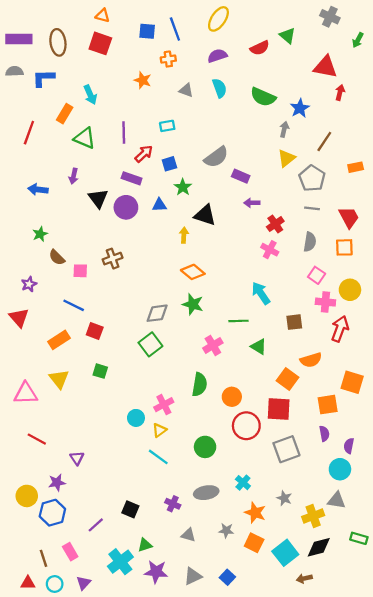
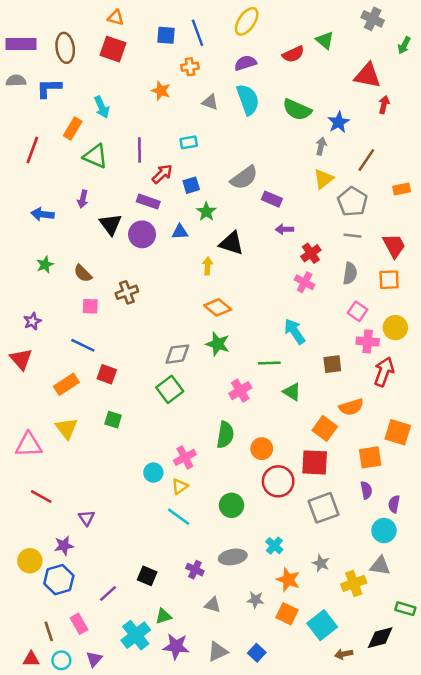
cyan semicircle: (220, 88) -> (248, 100), size x1.4
brown semicircle: (57, 257) -> (83, 273), moved
black diamond: (319, 547) -> (380, 638), moved

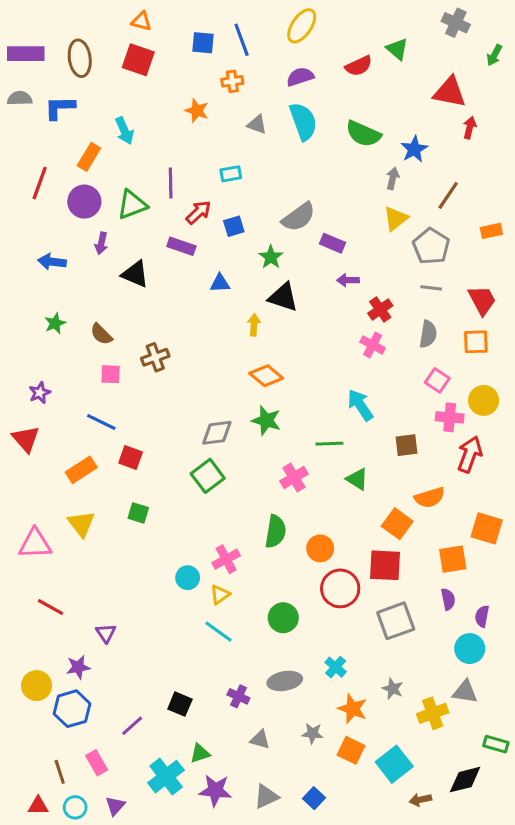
green triangle: (95, 156) -> (132, 205), moved, turned -44
green star: (206, 212) -> (271, 257), moved
black triangle: (111, 224) -> (135, 274), turned -30
purple circle: (142, 234) -> (84, 202), moved

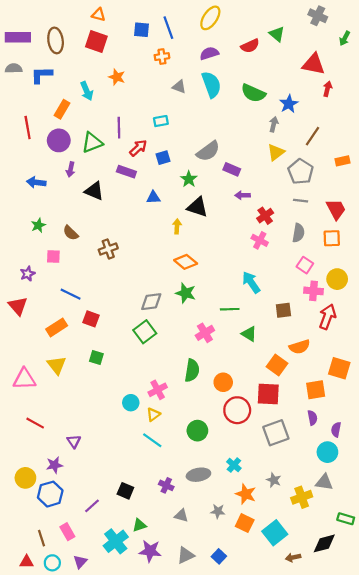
orange star: (197, 111) -> (117, 77), moved
red line: (40, 183) -> (28, 128), turned -30
pink square: (111, 374) -> (53, 257), moved

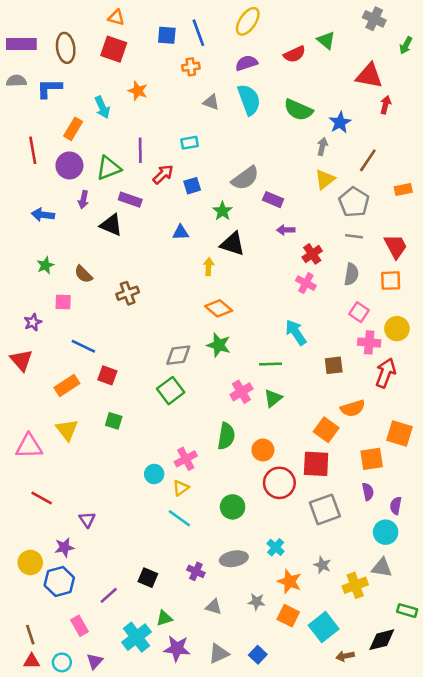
purple rectangle: (126, 172) -> (130, 200), moved
green triangle: (249, 334) -> (273, 398), moved, turned 49
brown line: (42, 538) -> (30, 635), moved

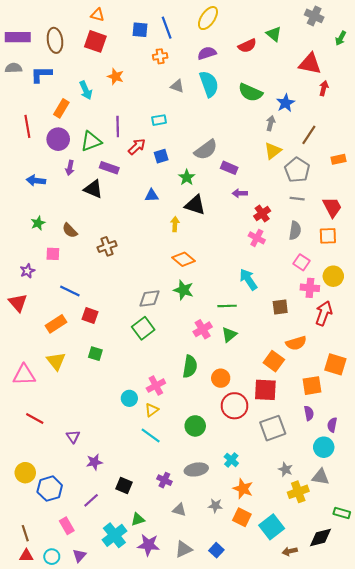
purple star: (64, 547) -> (94, 462), moved
gray star: (322, 565) -> (285, 469), moved

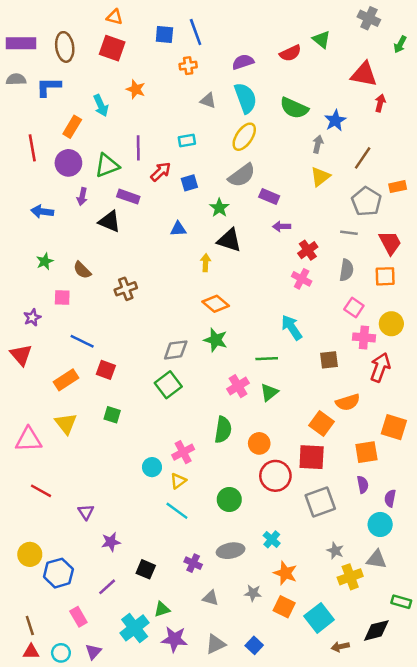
yellow ellipse: (208, 18) -> (244, 137), moved
gray pentagon: (297, 170) -> (366, 202), moved

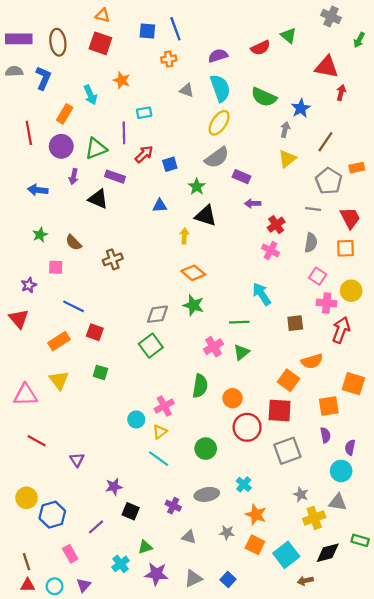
blue L-shape: (48, 87) -> (43, 78), turned 115
cyan rectangle: (187, 140) -> (144, 113), moved
purple star: (111, 542) -> (114, 487), moved
cyan cross: (135, 628) -> (121, 564), size x0.7
black diamond: (376, 630) -> (328, 553), moved

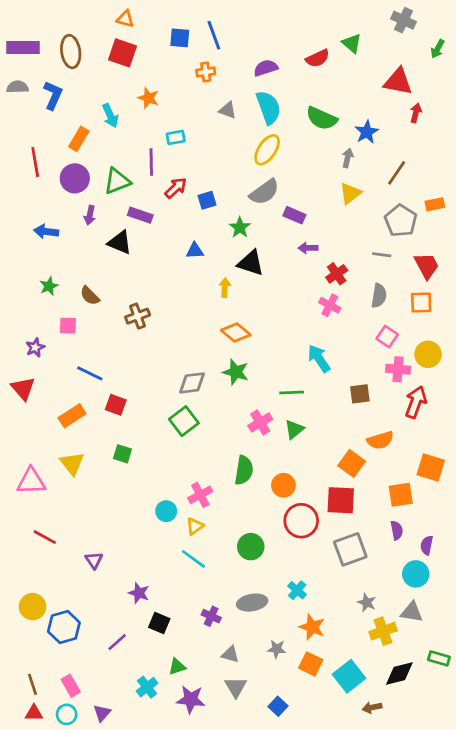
purple star: (114, 487) -> (139, 593), turned 30
pink rectangle: (70, 554) -> (71, 686), moved
gray triangle: (193, 578) -> (236, 687), moved, turned -36

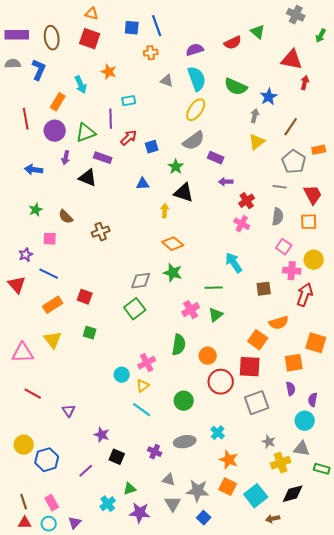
blue line: (90, 373) -> (49, 274), moved
gray star: (277, 649) -> (198, 491), moved, size x1.6
green rectangle: (439, 658) -> (322, 469), moved

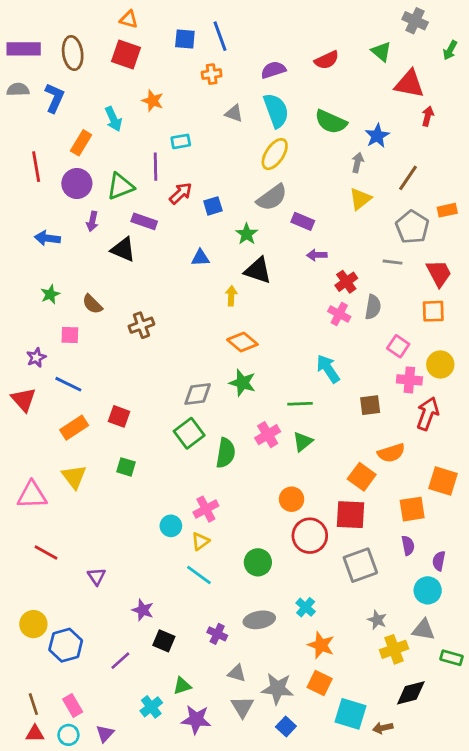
green triangle: (258, 32) -> (381, 52), moved
gray semicircle: (278, 217) -> (373, 307), moved
green semicircle: (179, 345) -> (226, 453), moved
cyan square: (256, 496) -> (350, 714), moved, turned -35

